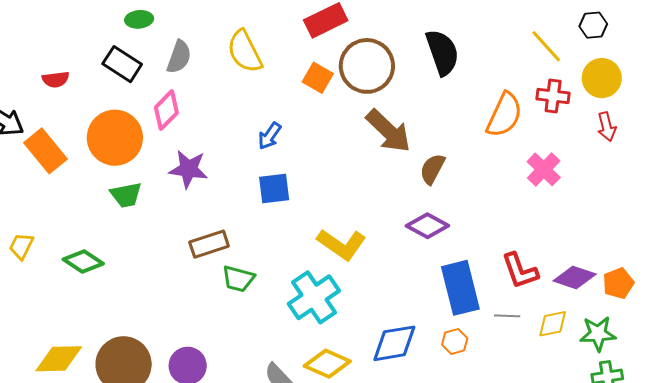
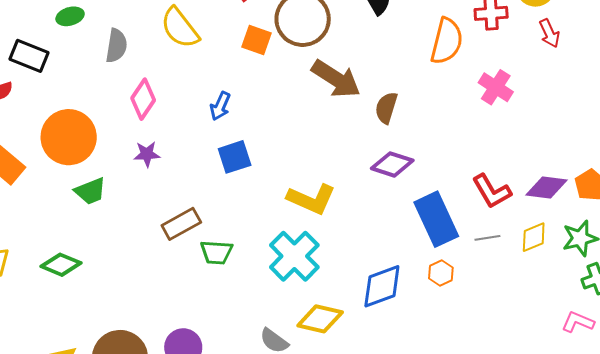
black rectangle: (122, 64) -> (29, 56), moved
pink diamond: (166, 110) -> (143, 99), moved
purple star: (188, 169) -> (147, 154), size x0.7

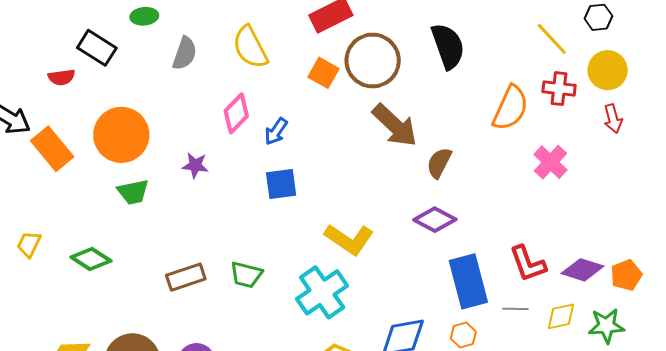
pink diamond: (143, 99) -> (236, 113), moved
brown rectangle: (181, 224) -> (186, 277), moved

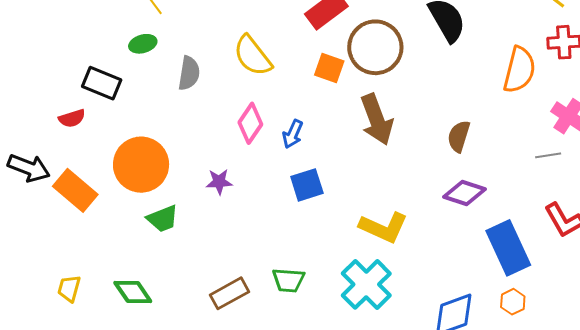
brown arrow: (395, 125) -> (377, 120), moved, turned 36
green diamond: (91, 259) -> (133, 292), turned 33
gray line: (515, 309) -> (548, 155), moved

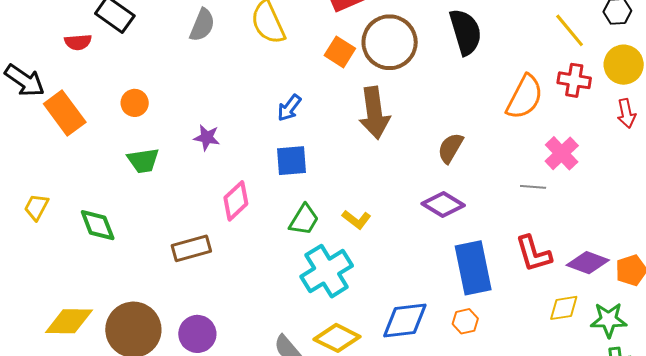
pink diamond: (250, 123) -> (236, 201), moved
orange circle: (141, 165) -> (135, 103), size x0.5
yellow L-shape: (384, 227) -> (356, 219), size x0.6
green trapezoid: (288, 280) -> (304, 220), moved, turned -76

